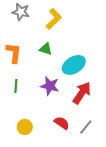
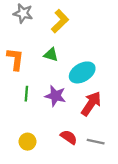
green line: (16, 86) -> (26, 94), moved
gray line: (86, 127) -> (96, 142), turned 63

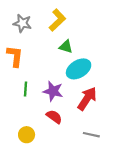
gray star: (23, 13) -> (22, 23), moved
green triangle: (51, 55) -> (66, 47), moved
red semicircle: (69, 137) -> (54, 117), moved

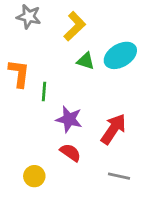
gray star: (22, 23) -> (29, 17), moved
cyan ellipse: (79, 69) -> (120, 55), moved
green line: (25, 89) -> (44, 91), moved

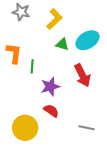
purple star: (69, 119) -> (50, 87), turned -30
red arrow: (113, 129) -> (82, 75), moved, turned 120
yellow circle: (34, 176) -> (25, 128), size x1.6

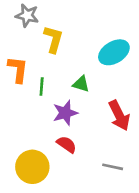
yellow L-shape: (54, 19) -> (53, 39), moved, turned -30
green triangle: (62, 44) -> (81, 84), moved
red arrow: (82, 75) -> (119, 115), moved

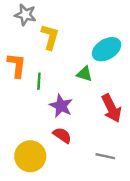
green triangle: (81, 84) -> (84, 74), moved
purple star: (65, 113) -> (61, 106), turned -30

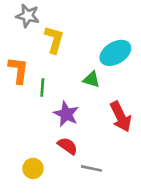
yellow circle: (30, 156) -> (33, 168), size x0.6
gray line: (105, 156) -> (91, 168), moved

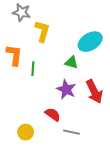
purple star: (66, 114) -> (66, 89), moved

